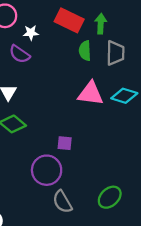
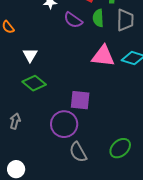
purple semicircle: (20, 54) -> (73, 20), moved
purple square: (65, 143) -> (80, 100), size x1.5

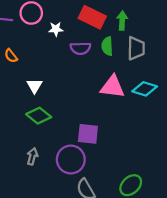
purple semicircle: (73, 20) -> (80, 48), turned -36
gray arrow: (15, 121) -> (32, 156), moved

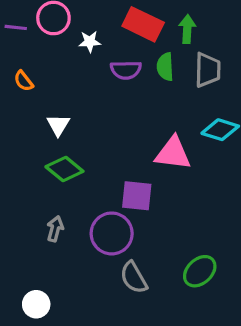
pink triangle: (113, 87) -> (173, 153), moved

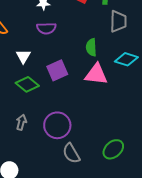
green semicircle: (165, 67) -> (91, 47), moved
purple semicircle: (126, 70) -> (46, 28), moved
purple square: (137, 196) -> (57, 70), moved, turned -30

